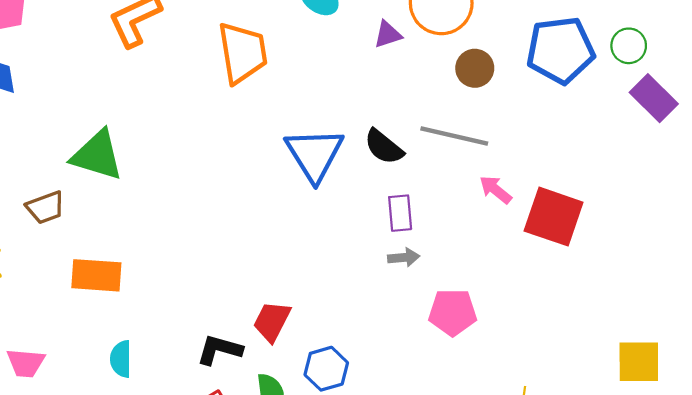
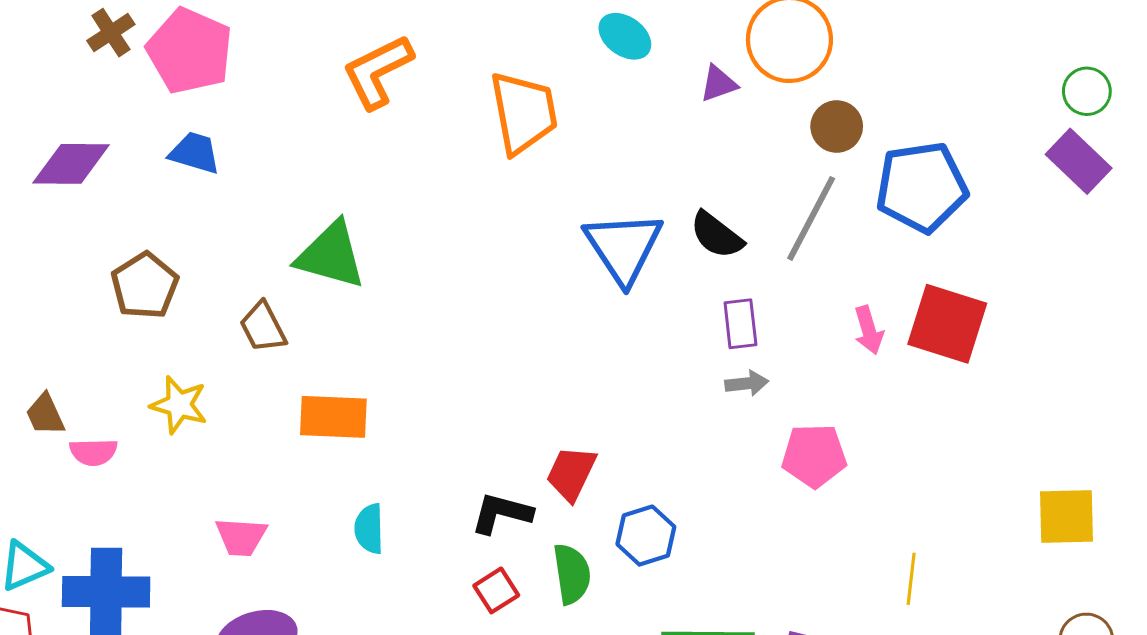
green circle: (629, 46) -> (1087, 91), moved
blue pentagon: (560, 50) -> (922, 187), moved
gray line: (454, 136) -> (811, 218), turned -74
pink arrow: (496, 190) -> (869, 330), moved, turned -144
brown trapezoid: (45, 207) -> (263, 327), turned 84

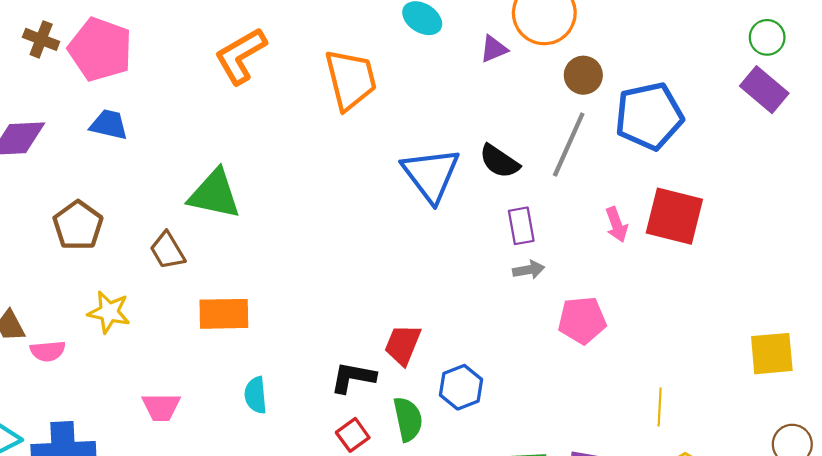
brown cross: (111, 33) -> (41, 39), turned -32

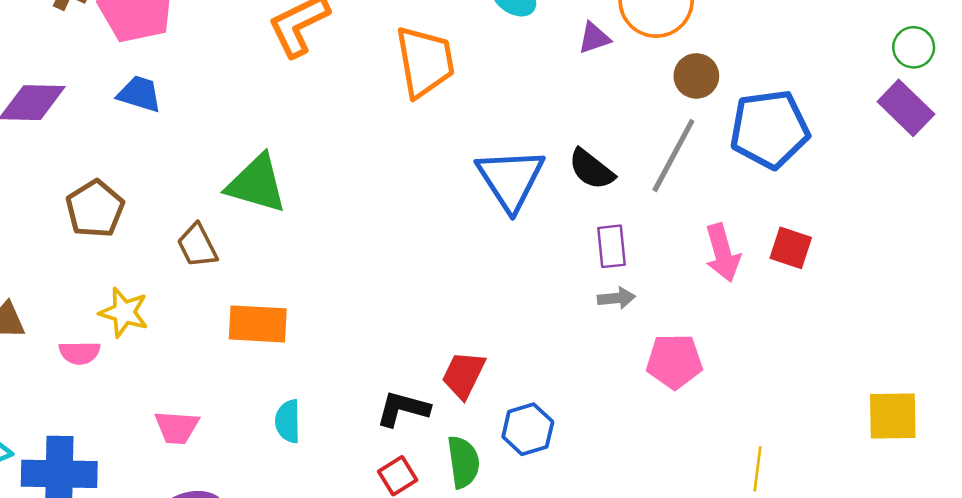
red square: (674, 216) -> (791, 248), size x0.6
pink arrow: (617, 225) -> (723, 253), size x1.4
pink semicircle: (48, 351) -> (80, 353), moved

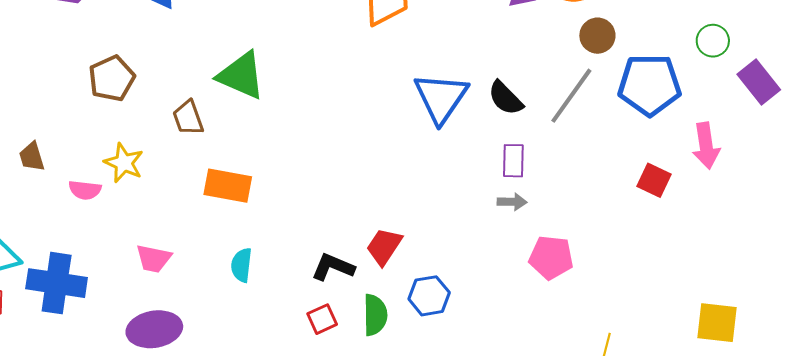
green circle: (914, 47) -> (713, 41), moved
pink arrow: (723, 253) -> (706, 146), moved

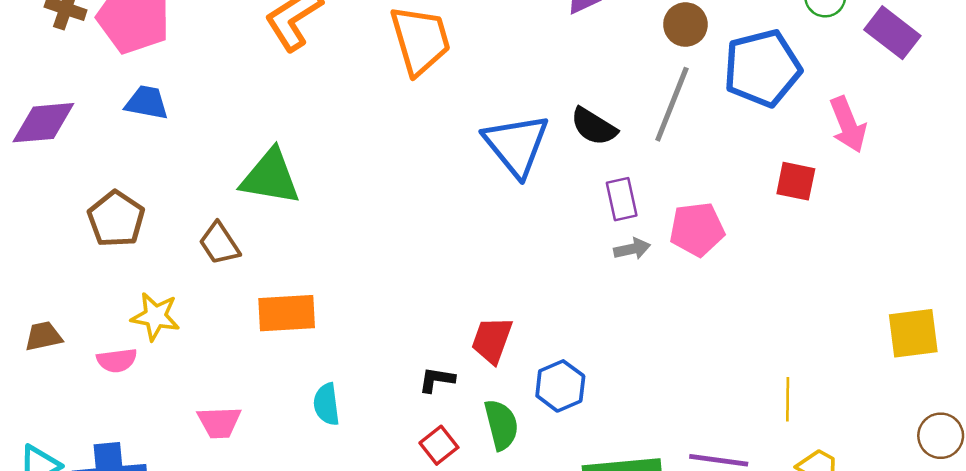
brown trapezoid: (32, 157) -> (43, 336), turned 108
pink pentagon: (551, 257) -> (697, 229), moved
black L-shape: (333, 267) -> (437, 380), size x0.7

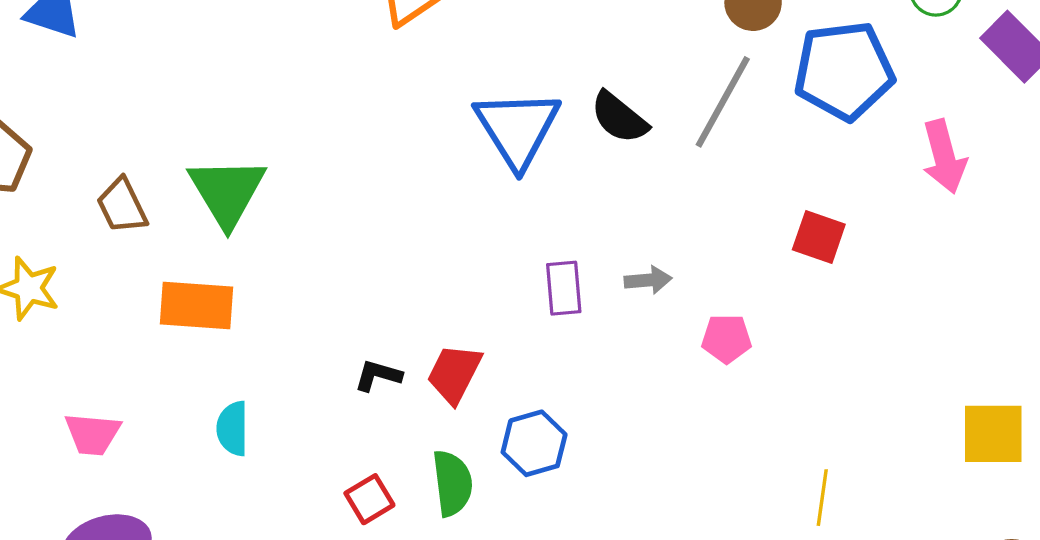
green triangle: (270, 177) -> (227, 192), moved, turned 42
red square: (796, 181) -> (819, 237), moved
purple rectangle: (622, 199) -> (564, 288), moved
pink pentagon: (697, 229) -> (727, 339), moved, size x0.7
black L-shape: (437, 380) -> (378, 375), moved

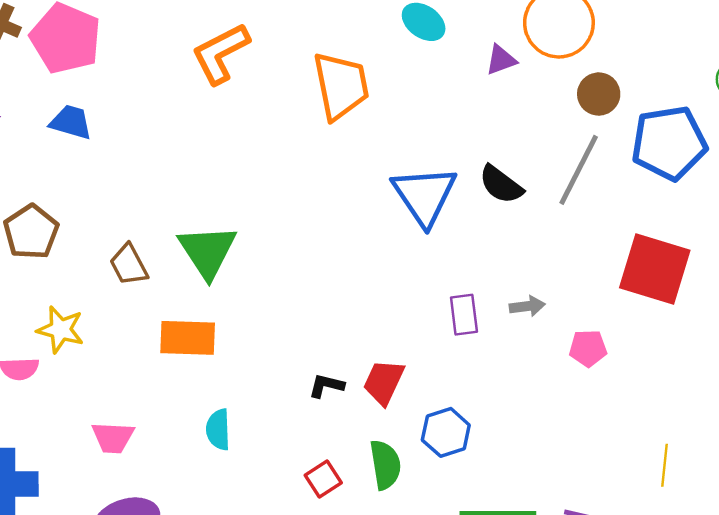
red square: (819, 237) -> (655, 269), size x1.8

